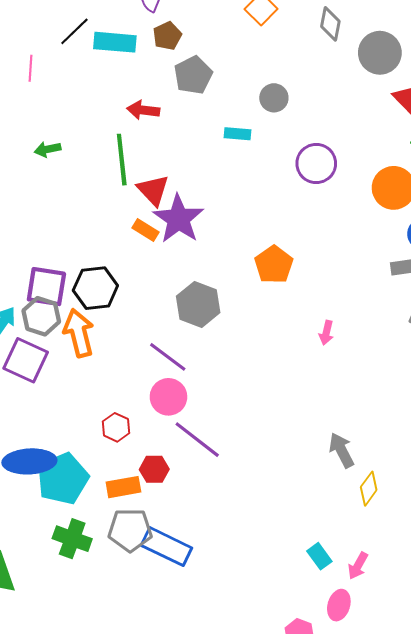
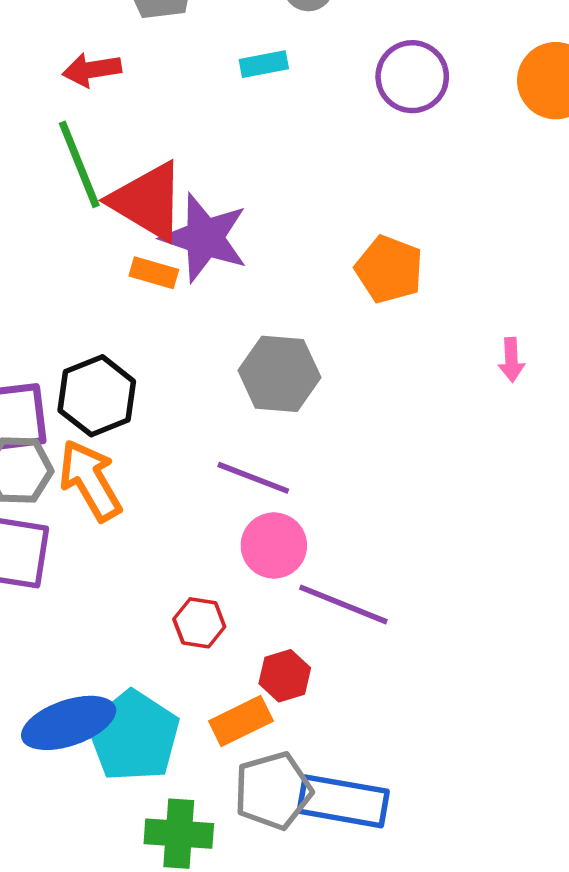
red triangle: (153, 190) -> (147, 201), size x1.4

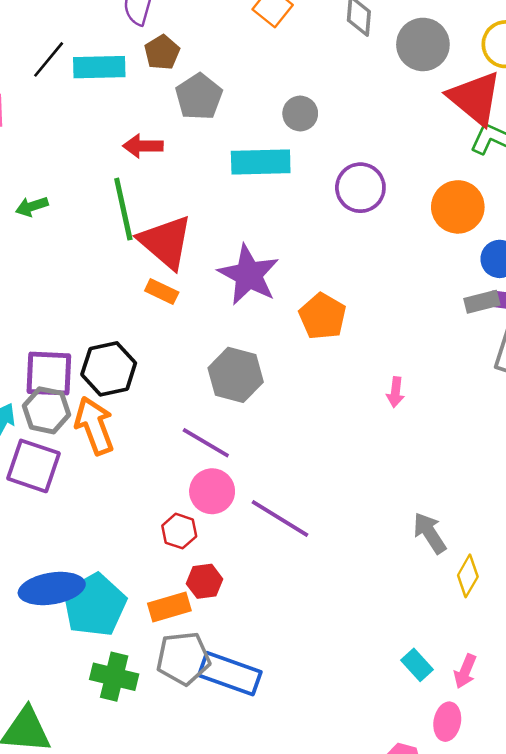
cyan rectangle: (264, 64) -> (261, 162), size x1.8
purple star: (205, 238) -> (249, 275), moved
purple line: (343, 604) -> (280, 519), moved
red hexagon: (199, 623) -> (179, 531), moved

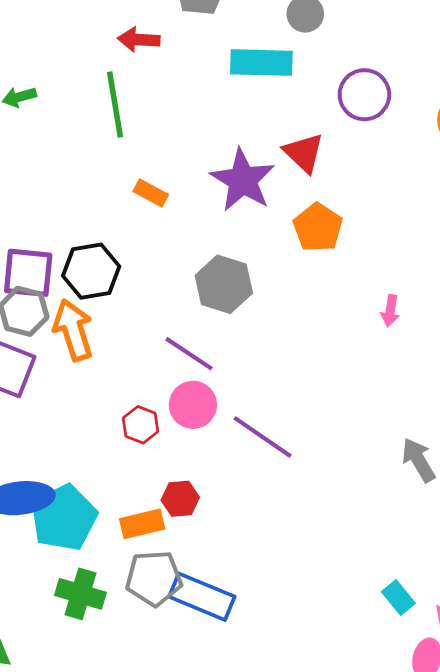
red triangle: (166, 242) -> (304, 153), moved, size x0.7
red hexagon: (179, 531) -> (141, 425), moved

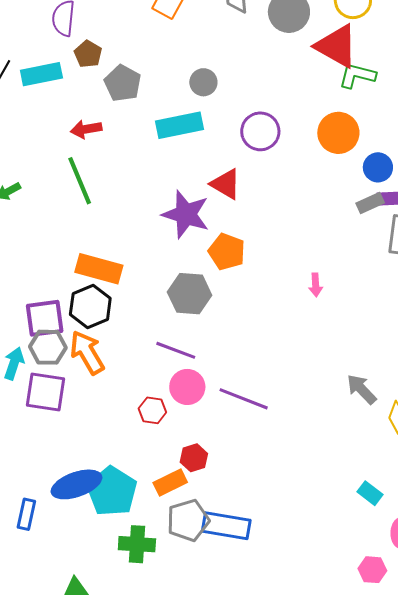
orange rectangle: (151, 193) -> (99, 269), moved, size x1.8
orange pentagon: (318, 227) -> (227, 252), moved

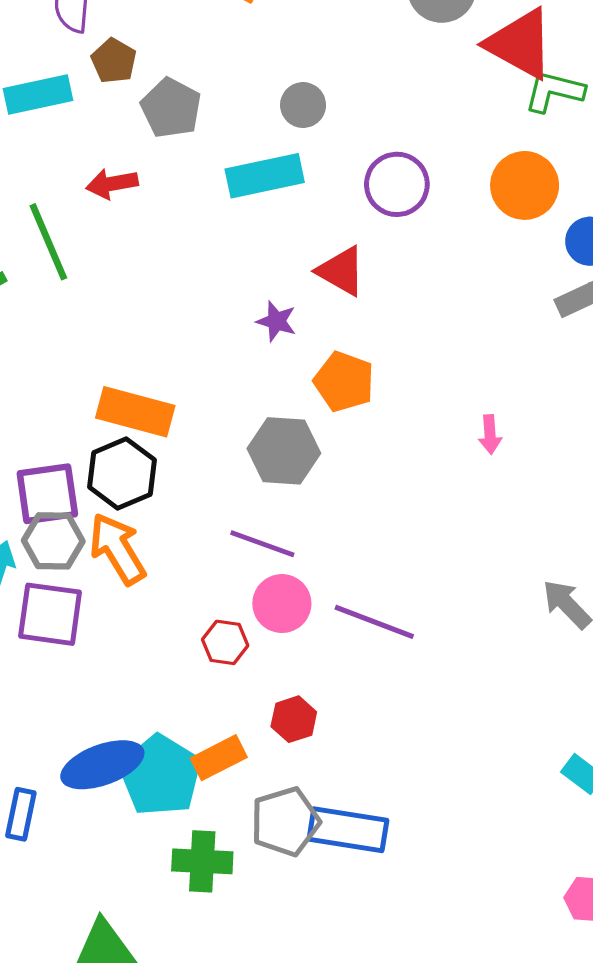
green line: (80, 181) -> (48, 242), moved
purple star: (186, 214) -> (276, 321), size x0.5
orange rectangle: (170, 483) -> (219, 758), moved

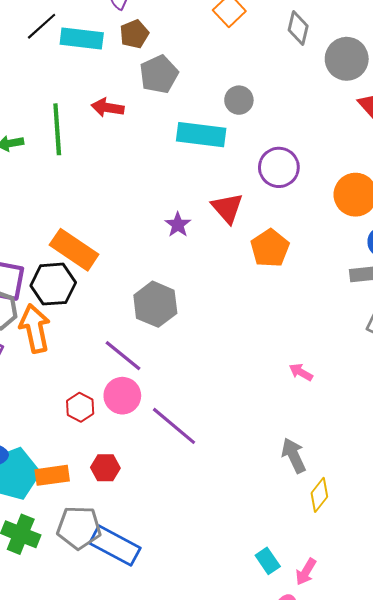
orange pentagon: (344, 382) -> (270, 248), moved
pink arrow: (490, 434) -> (301, 372), moved, turned 105

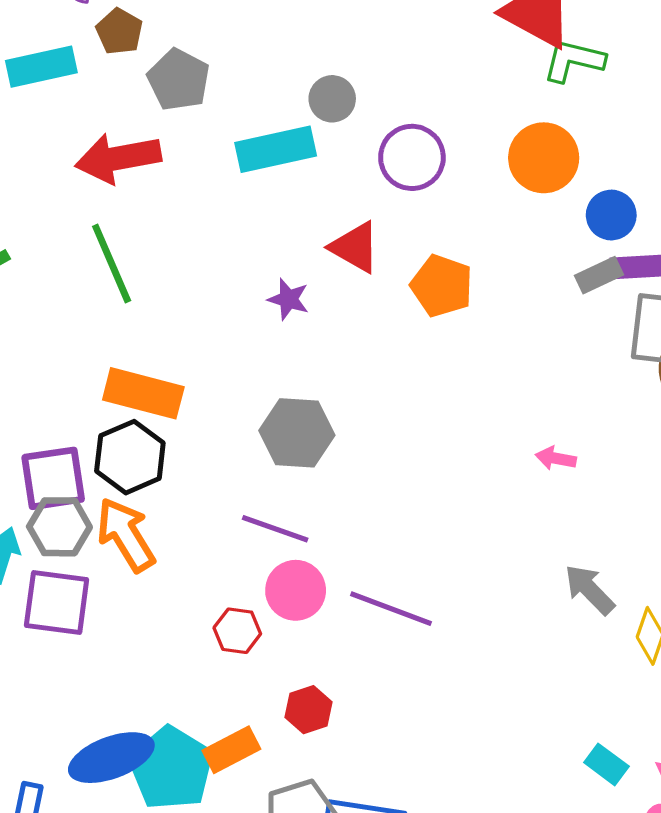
gray circle: (239, 100) -> (332, 99), moved
red arrow: (108, 108) -> (118, 158), size x1.6
green line: (57, 129) -> (112, 264), moved

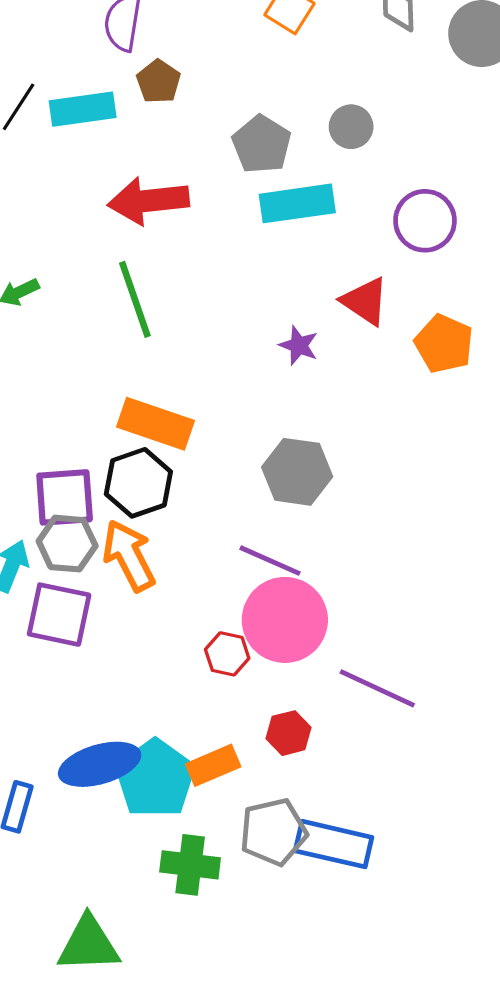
gray pentagon: (179, 80) -> (262, 144), moved
gray circle: (332, 99) -> (351, 127), moved
pink circle: (296, 590) -> (285, 620), size x1.5
purple line: (391, 609) -> (377, 688), moved

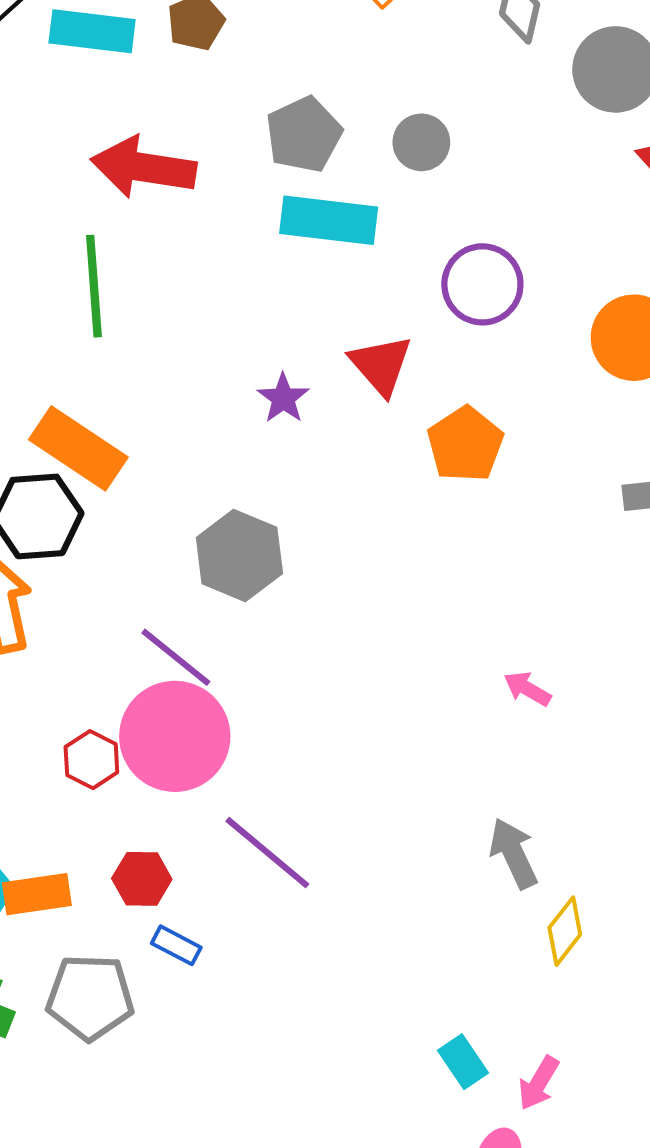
blue rectangle: (334, 844) -> (176, 945), moved, size x0.5

